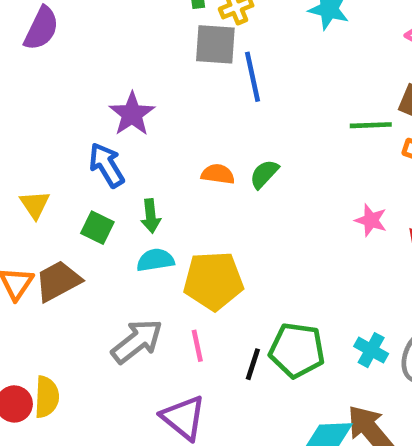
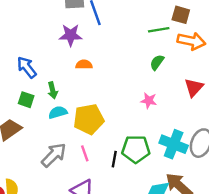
purple star: (132, 114) -> (71, 35), moved, turned -30
green semicircle: (264, 174) -> (157, 62), moved
pink star: (371, 220) -> (149, 101), moved
cyan cross: (371, 350) -> (174, 144), size x1.6

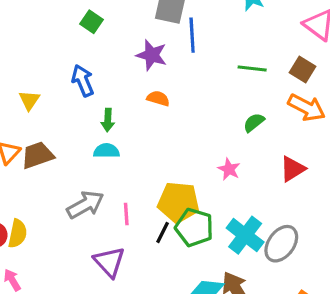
green line: (159, 30) -> (252, 68), moved
green square: (26, 100) -> (92, 22), moved
yellow pentagon: (89, 119) -> (178, 202), moved

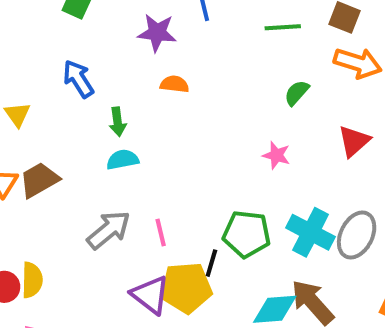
yellow pentagon: (178, 202) -> (186, 288), moved
black line: (163, 232) -> (211, 263), moved

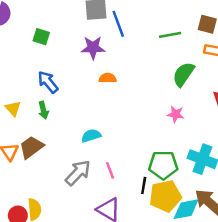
green semicircle: (297, 93) -> (183, 74), size x1.5
green arrow: (118, 122) -> (43, 110), moved
cyan semicircle: (123, 160) -> (91, 136), moved
yellow pentagon: (186, 288) -> (165, 196), moved

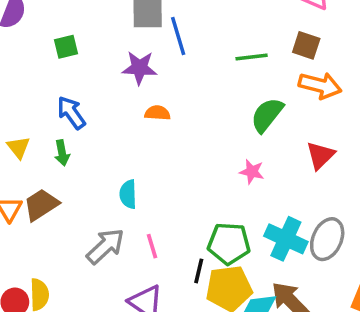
green square: (41, 37) -> (66, 47), turned -35
cyan semicircle: (91, 136) -> (128, 194), turned -78

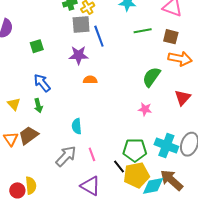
green line: (252, 57) -> (143, 31), moved
black line: (199, 271) -> (119, 167), turned -48

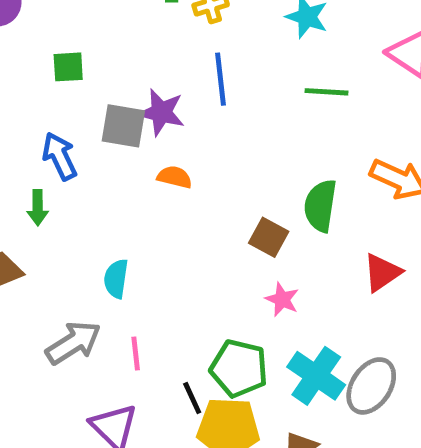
gray square: (81, 25) -> (123, 126), moved
brown square: (171, 37) -> (269, 237), moved
green semicircle: (151, 77) -> (320, 206), turned -40
pink star: (145, 109) -> (282, 299), moved

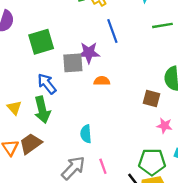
green square: (68, 67) -> (41, 42), size x1.6
green arrow: (38, 208) -> (42, 110), size x1.6

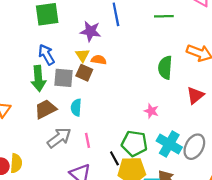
gray square: (73, 63) -> (63, 78), moved
brown square: (152, 98) -> (84, 73), moved
yellow triangle: (14, 108) -> (82, 55), moved
brown trapezoid: (31, 144) -> (45, 109), moved

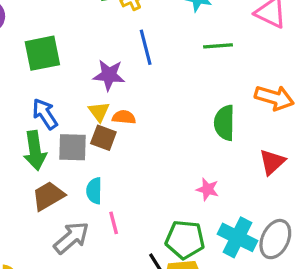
pink line: (88, 140) -> (114, 223), moved

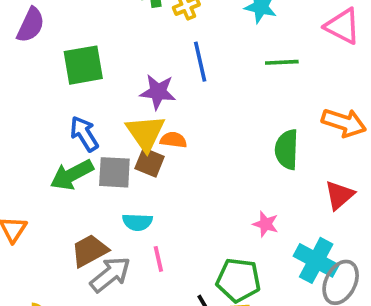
yellow triangle: (99, 112) -> (145, 133), size x1.6
green arrow: (35, 151) -> (72, 175), turned 69
cyan semicircle: (94, 191) -> (137, 222), turned -90
brown trapezoid: (48, 196) -> (90, 251), moved
cyan cross: (237, 237) -> (316, 260), moved

